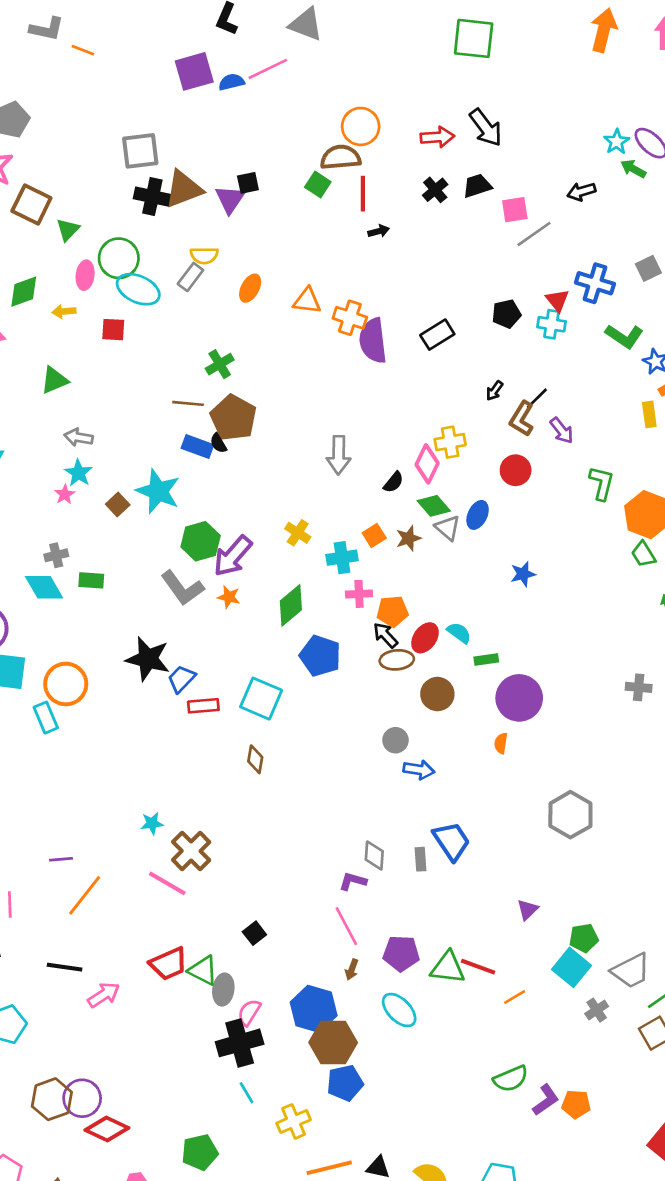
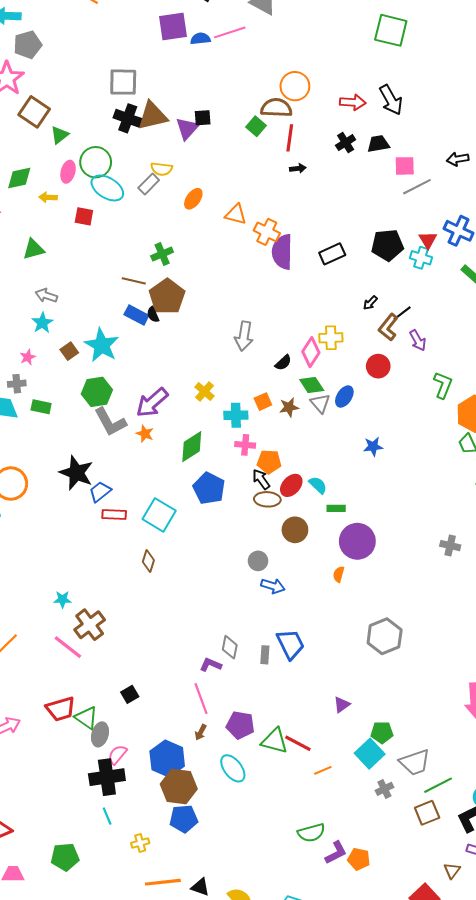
black pentagon: (506, 314) -> (387, 245), size x1.4
pink star: (65, 494) -> (28, 357), moved
green hexagon: (201, 541) -> (97, 392), moved
yellow cross: (294, 1121) -> (140, 843), size x0.7

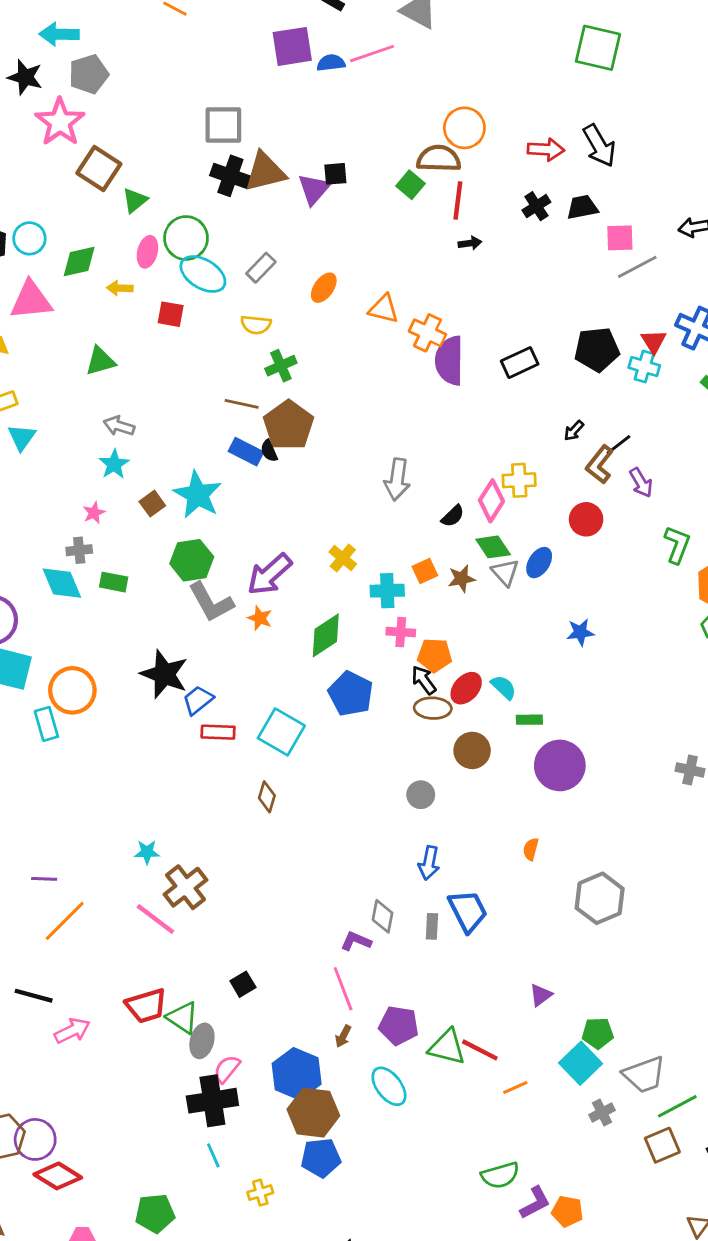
yellow semicircle: (162, 169) -> (256, 325), moved
orange semicircle: (339, 574) -> (531, 849), moved
blue arrow: (273, 586) -> (429, 863), moved, turned 85

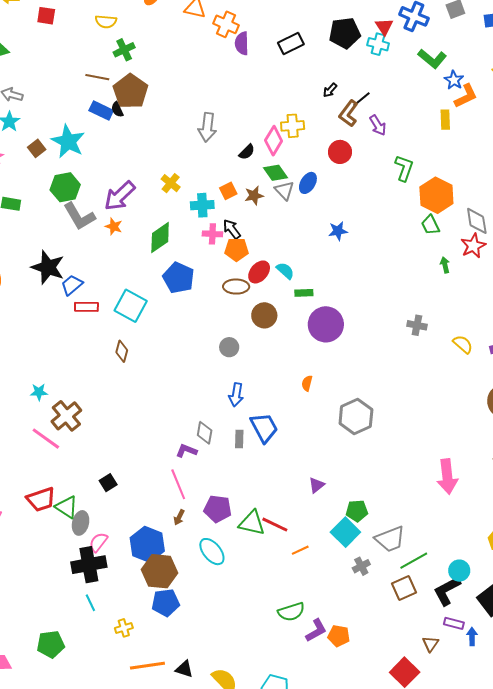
purple semicircle: (449, 361) -> (242, 43), size x0.7
black arrow: (424, 680) -> (232, 229), moved

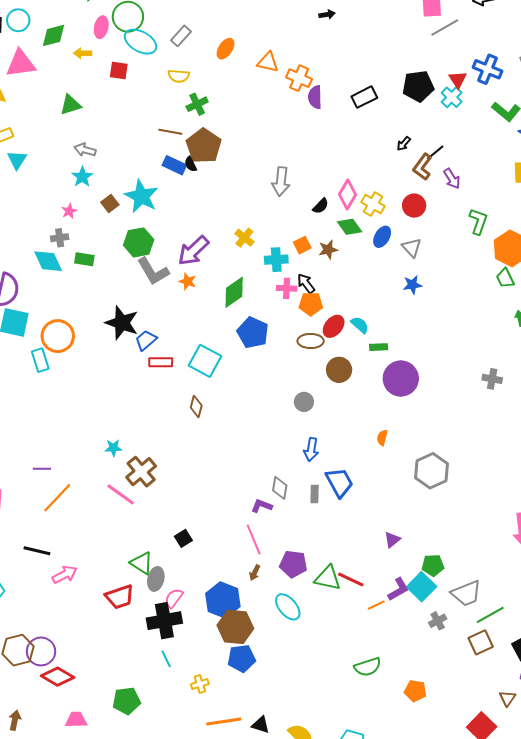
cyan cross: (378, 44) -> (452, 97), turned 30
yellow cross: (293, 126) -> (373, 204), moved, turned 35
gray triangle: (284, 190) -> (412, 248), moved
red trapezoid: (41, 499) -> (120, 597), moved
purple L-shape: (316, 630) -> (398, 589), moved

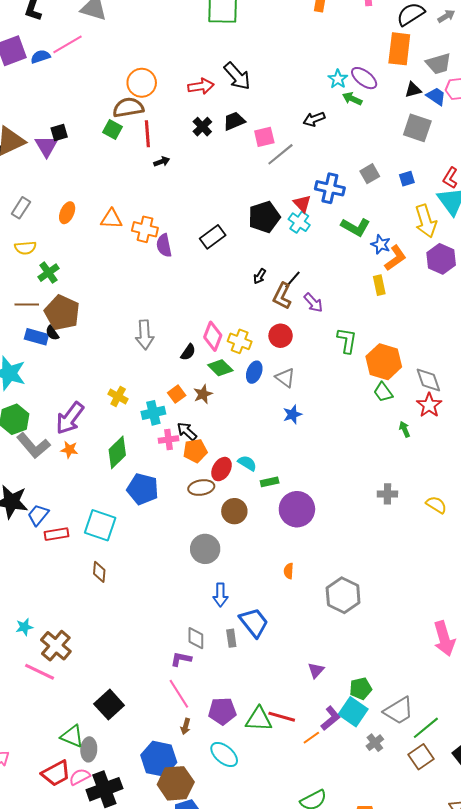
gray circle: (304, 402) -> (205, 549), size x1.5
black square: (183, 538) -> (109, 705), size x1.6
pink semicircle: (174, 598) -> (80, 777), moved, turned 35

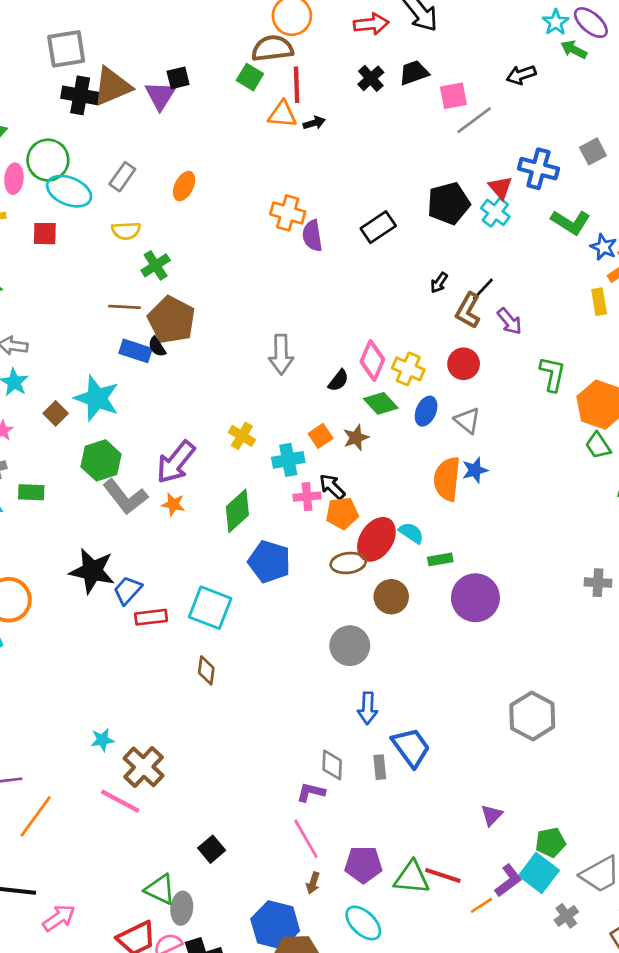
orange triangle: (111, 219) -> (282, 114), moved
red ellipse: (222, 469) -> (376, 539), size x1.4
orange semicircle: (289, 571) -> (447, 479), moved, size x2.0
black square: (109, 705) -> (212, 849), size x0.7

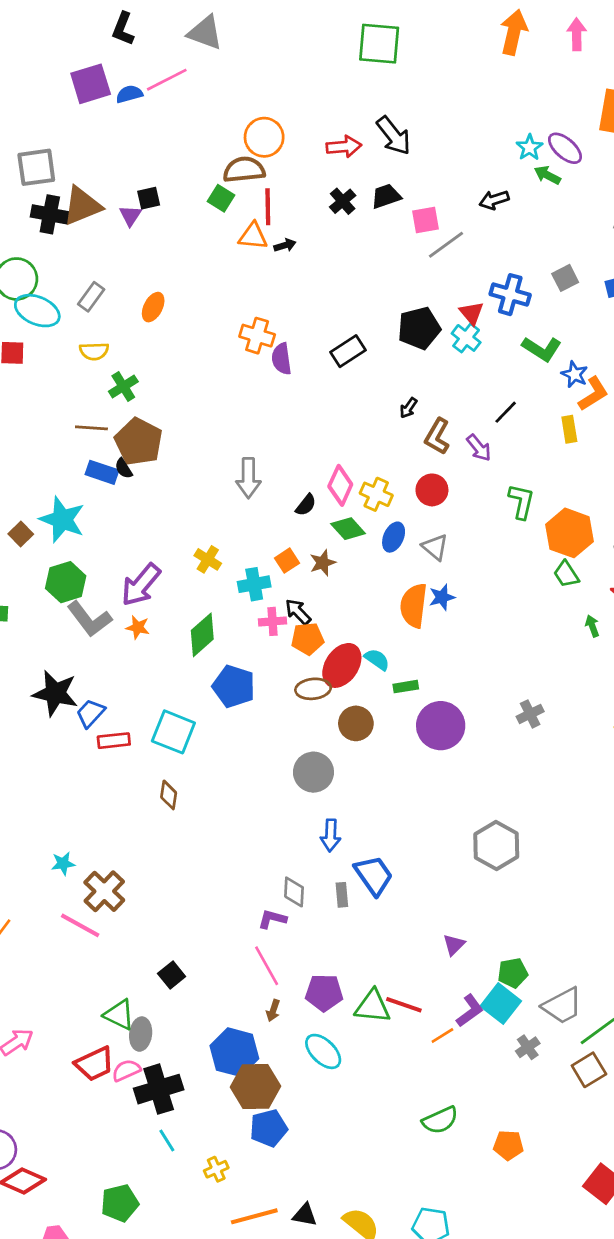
purple triangle: (160, 95) -> (130, 215), size x0.7
black line: (483, 289) -> (506, 412), moved
gray cross: (598, 583) -> (530, 714), moved, turned -30

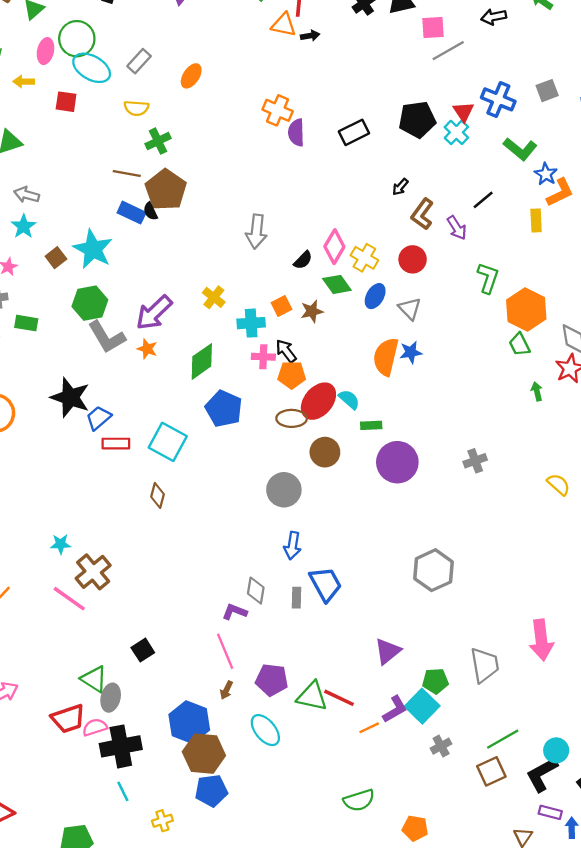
purple triangle: (454, 945) -> (388, 651), size x1.4
gray trapezoid: (562, 1006) -> (485, 665), moved, turned -78

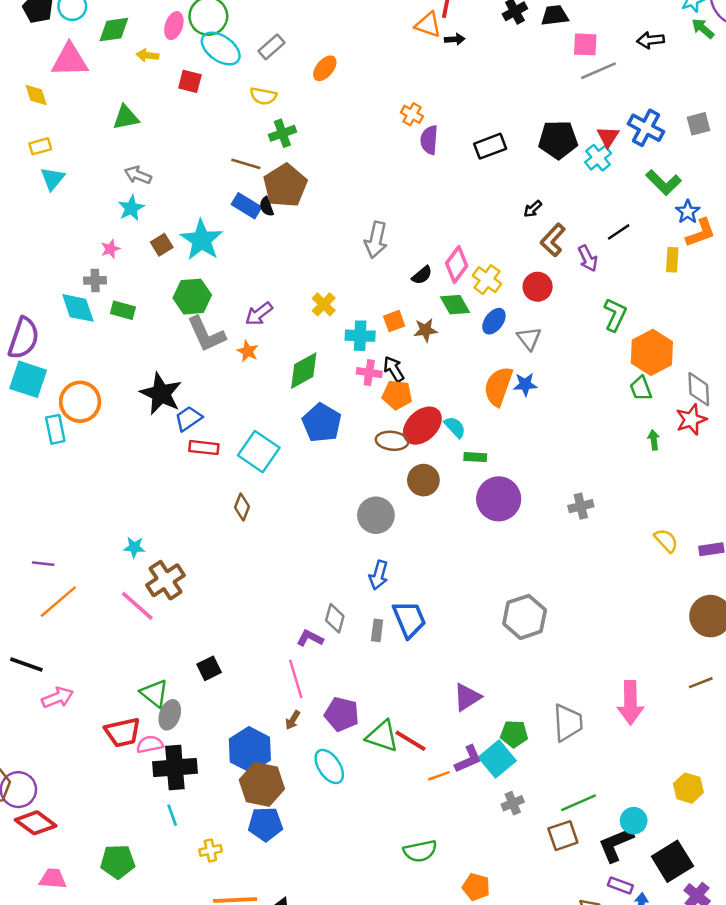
orange cross: (278, 110) -> (412, 114), size x0.7
purple arrow: (154, 313) -> (259, 314), size x0.7

